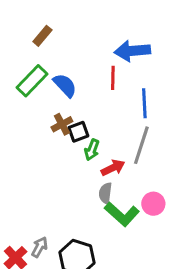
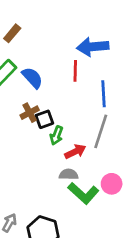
gray semicircle: (105, 193) -> (69, 174), turned 84

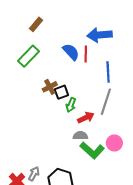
blue semicircle: (32, 78) -> (71, 52), moved

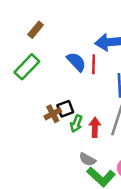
brown cross: (50, 87) -> (53, 114), moved
red arrow: (86, 118) -> (95, 127), moved, turned -63
gray semicircle: (80, 136) -> (87, 159), turned -152

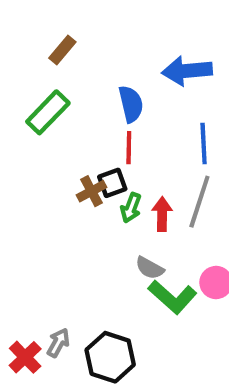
blue semicircle: (76, 62) -> (131, 104), turned 30
red line: (94, 64) -> (129, 148), moved

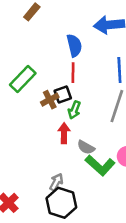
green rectangle: (48, 112) -> (23, 79), moved
red arrow: (162, 214) -> (64, 133), moved
gray arrow: (58, 343) -> (56, 182), moved

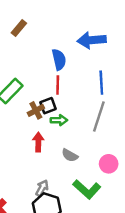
green arrow: (74, 110) -> (59, 120), turned -112
red arrow: (64, 133) -> (38, 142), moved
green L-shape: (100, 165) -> (87, 189), moved

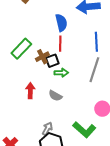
brown cross: (36, 110) -> (42, 57), moved
red arrow: (38, 142) -> (30, 91), moved
gray semicircle: (70, 155) -> (55, 96), moved

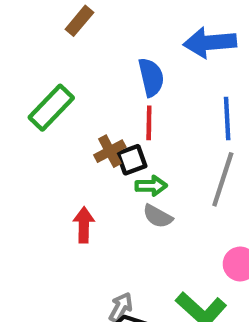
green rectangle: (21, 49) -> (51, 108), moved
gray semicircle: (55, 96) -> (158, 216), moved

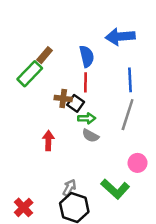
brown rectangle: (79, 21) -> (45, 55), moved
brown cross: (110, 151) -> (63, 98), turned 35
black square: (132, 160) -> (76, 103), turned -35

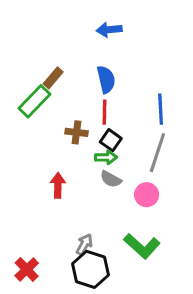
blue arrow: (120, 37) -> (109, 30), moved, size x0.7
black square: (76, 103) -> (111, 140), moved
pink circle: (137, 163) -> (147, 195), moved

